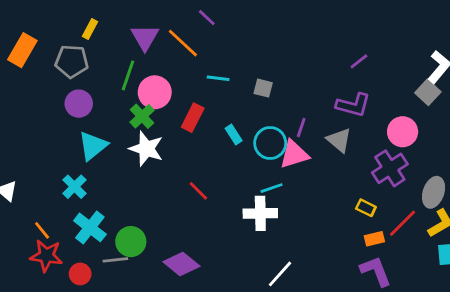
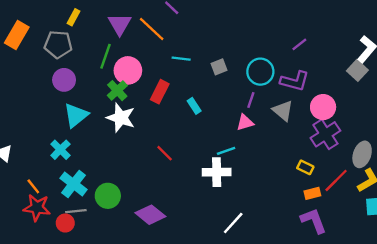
gray square: (263, 88) -> (219, 67), turned -35
pink circle: (403, 132) -> (323, 107), moved
cyan circle: (270, 143) -> (260, 72), moved
pink triangle: (294, 154) -> (245, 122), size x0.7
gray line: (115, 260) -> (76, 211), moved

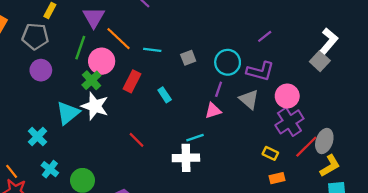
orange line: (152, 29) -> (118, 39), moved
cyan triangle: (76, 115) -> (68, 113), moved
red line: (336, 180) -> (306, 147), moved
cyan cross: (74, 184) -> (50, 169), size x0.7

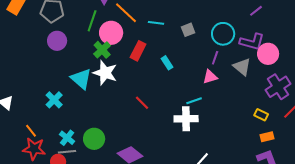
pink circle: (287, 96) -> (268, 54), moved
cyan triangle: (68, 113) -> (81, 79), turned -40
cyan cross: (50, 169) -> (67, 138), moved

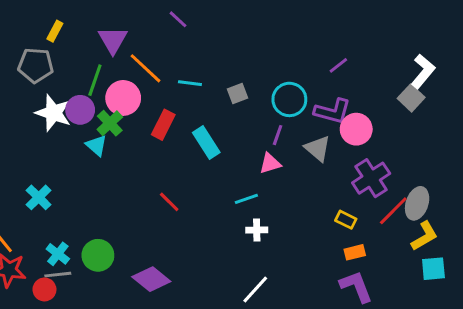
purple circle: (57, 41) -> (80, 110), moved
cyan rectangle: (167, 63) -> (206, 143), size x1.5
white star: (105, 73) -> (53, 113), moved
cyan triangle: (81, 79) -> (96, 145), moved, size x0.7
white cross: (186, 119) -> (257, 230), moved, size x0.6

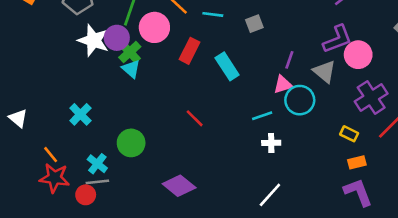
cyan circle: (289, 99) -> (300, 100), moved
purple L-shape: (332, 111) -> (337, 39), turned -36
green cross: (110, 123) -> (130, 52), moved
green circle: (98, 255) -> (131, 143), moved

